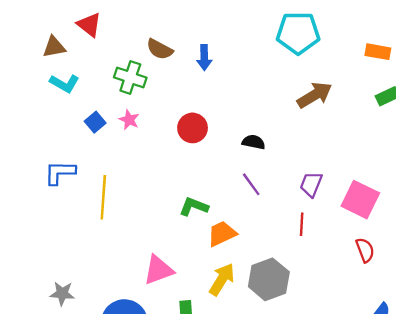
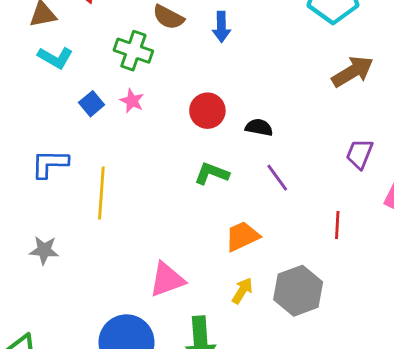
black semicircle: (254, 142) -> (259, 127), moved
purple trapezoid: (311, 184) -> (360, 154), moved
green L-shape: (194, 207) -> (212, 173), moved
yellow arrow: (222, 279) -> (242, 291), size x0.7
gray star: (62, 293) -> (44, 250), moved

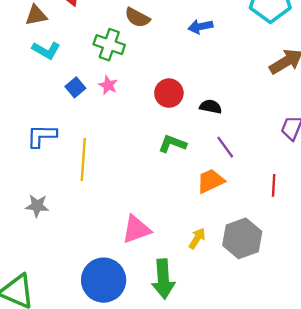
blue arrow: (221, 27) -> (200, 27), moved, turned 80
orange trapezoid: (242, 236) -> (211, 181), moved

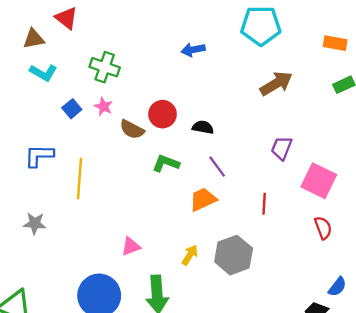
brown semicircle: (137, 18) -> (132, 129), moved
pink triangle: (136, 229) -> (131, 246), size x0.7

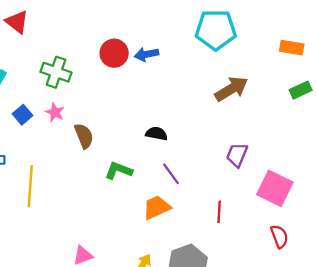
red circle: (163, 114) -> (114, 53), moved
brown semicircle: (132, 129) -> (84, 136), turned -140

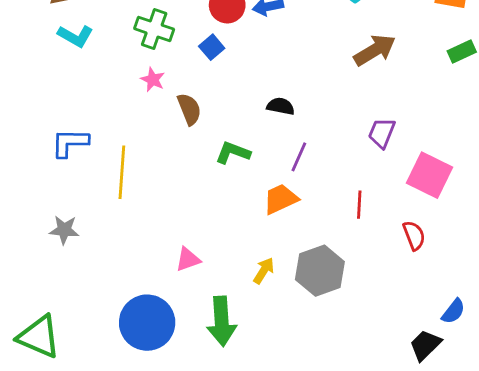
blue square: (22, 115) -> (212, 47), moved
purple line: (171, 174) -> (299, 157), turned 60
red semicircle: (279, 236) -> (414, 236), moved

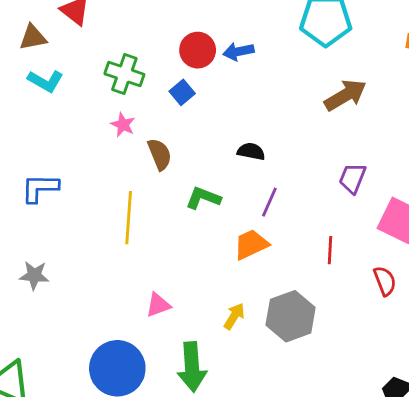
yellow line: (122, 172) -> (129, 218), moved

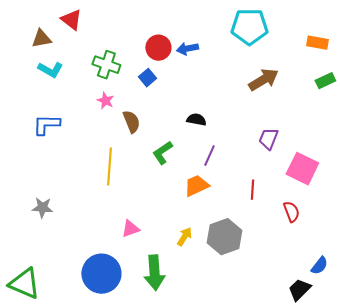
blue L-shape: (40, 188) -> (46, 125), moved
green L-shape: (203, 198) -> (162, 153), turned -55

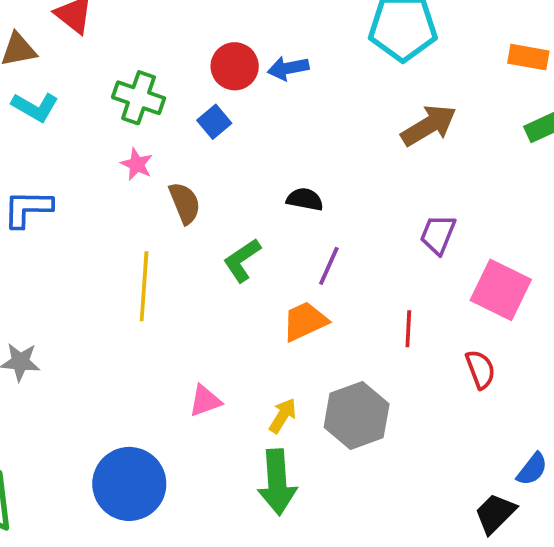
pink triangle: (130, 229) -> (205, 401), moved
green arrow: (154, 273) -> (277, 482), moved

